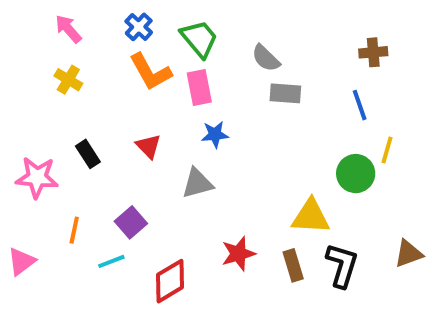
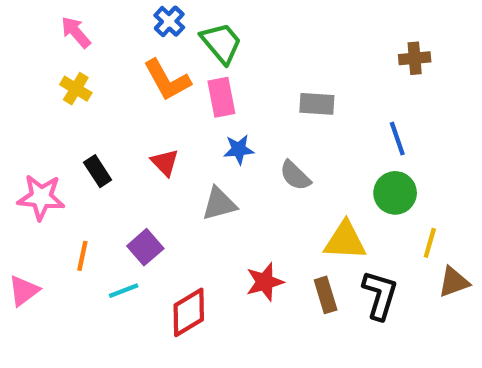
blue cross: (139, 27) -> (169, 21), moved
gray semicircle: (266, 58) -> (295, 176), moved
blue line: (360, 105) -> (397, 139), moved
yellow line: (387, 150) -> (430, 243), moved

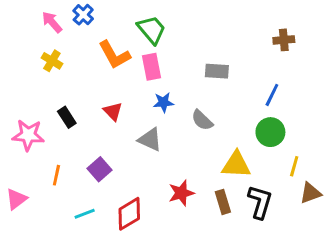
blue cross: (169, 21) -> (83, 15), moved
blue line: (397, 139) -> (272, 95), turned 45
gray triangle: (219, 204) -> (150, 140), turned 40
cyan line: (124, 291) -> (85, 214), moved

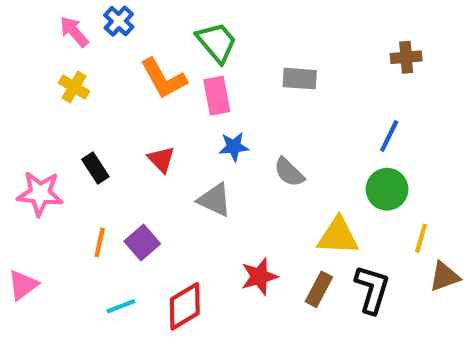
gray rectangle: (217, 71) -> (300, 79), moved
orange line: (56, 175) -> (100, 242), moved
brown rectangle: (223, 202) -> (319, 289), turned 45

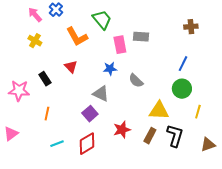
pink rectangle: (217, 96) -> (120, 45), moved
red triangle: (161, 159) -> (71, 67), moved
purple square: (142, 242) -> (90, 114), moved
brown triangle: (445, 277) -> (208, 145), moved

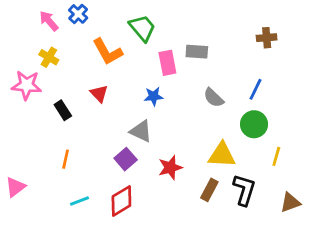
gray semicircle: (136, 81) -> (214, 98), moved
pink star: (19, 91) -> (27, 85), moved
red star: (122, 130) -> (170, 167), moved

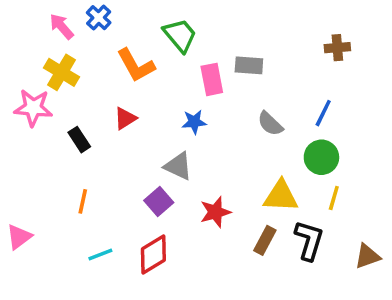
yellow cross: (49, 57) -> (62, 72), size x1.4
red triangle: (99, 94) -> (125, 118), turned 42
yellow line: (276, 156) -> (334, 198), moved

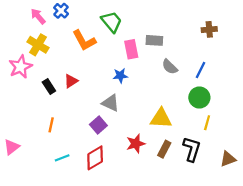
pink star: (33, 108) -> (20, 67), turned -30
red triangle: (125, 118) -> (71, 81), moved
gray semicircle: (270, 124) -> (170, 67), moved
yellow triangle: (281, 196) -> (161, 118), moved
red star: (215, 212) -> (136, 144), moved

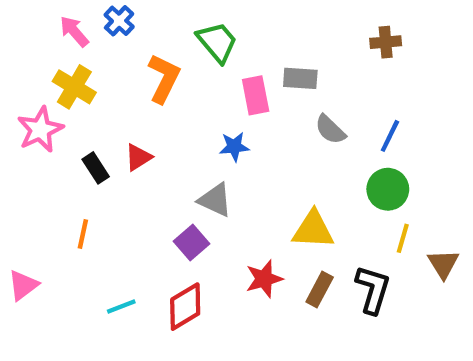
brown cross: (209, 29) -> (386, 42), moved
orange L-shape: (84, 40) -> (164, 78), turned -125
orange line: (51, 125) -> (83, 234), moved
brown triangle: (228, 159) -> (443, 264), moved, turned -42

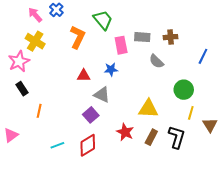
brown cross: (386, 42) -> (171, 37), moved
blue line: (390, 136) -> (203, 56), moved
red triangle: (138, 157) -> (84, 75), moved, turned 32
black rectangle: (96, 168) -> (22, 89), moved
red star: (264, 279) -> (125, 132), turned -30

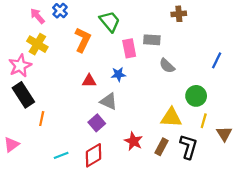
brown cross: (171, 37) -> (179, 14), moved
black rectangle: (22, 89) -> (23, 95), size x1.6
yellow triangle: (148, 109) -> (171, 118), moved

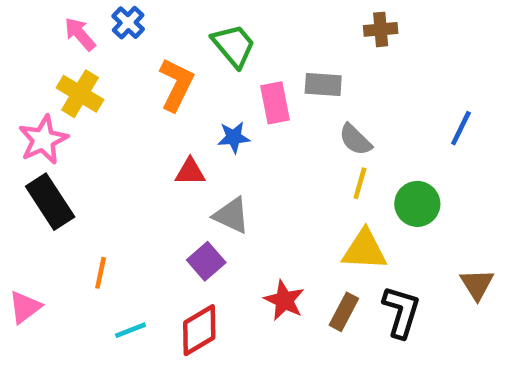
blue star: (118, 74) -> (234, 137), moved
orange line: (42, 119) -> (101, 273), moved
yellow line: (204, 121) -> (360, 183), moved

